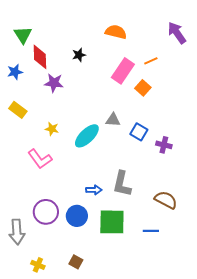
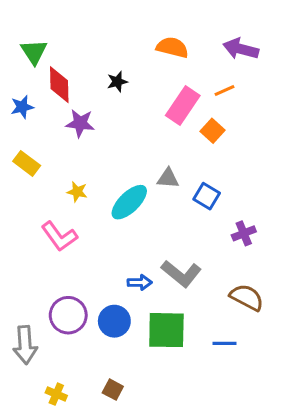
purple arrow: (177, 33) -> (241, 49), moved, turned -40
purple cross: (164, 145) -> (244, 233), moved, turned -35
gray L-shape: (122, 184) -> (181, 274), turned -64

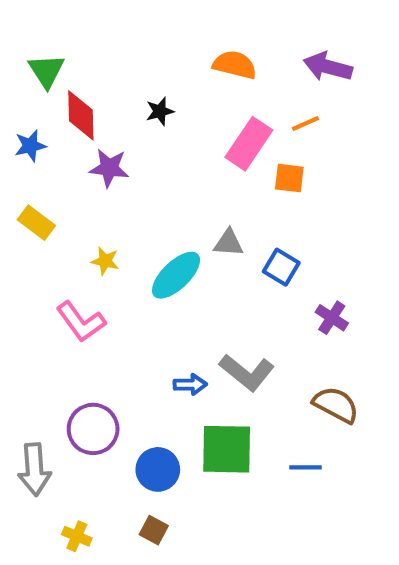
orange square: (213, 131) -> (289, 178), turned -35
purple cross: (244, 233) -> (332, 318), turned -35
blue circle: (114, 321) -> (158, 469), moved

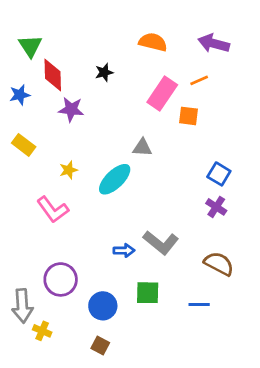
gray triangle: (229, 243) -> (142, 148), moved
yellow star: (105, 261) -> (69, 170), turned -30
blue square: (281, 267) -> (219, 174), moved
green square: (227, 449) -> (148, 293), size x0.7
yellow cross: (77, 536) -> (42, 331), moved

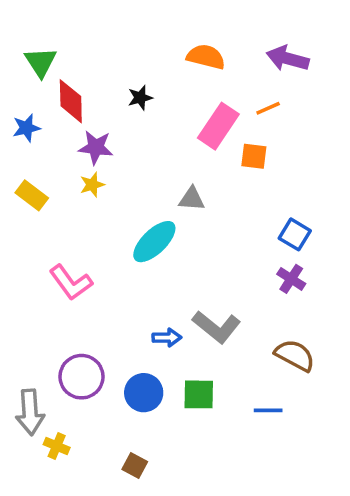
yellow star: (69, 170) -> (92, 185), moved
blue circle: (103, 306) -> (144, 393), moved

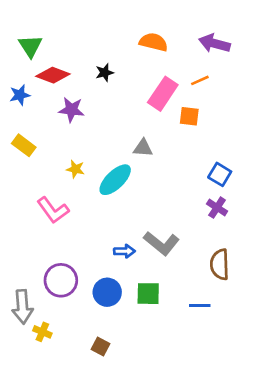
red diamond: (71, 101) -> (53, 75), turned -68
yellow star: (92, 185) -> (75, 169), moved, turned 30
brown semicircle: (295, 355) -> (220, 264), turned -120

